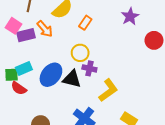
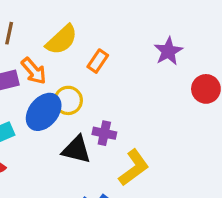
yellow circle: (80, 53) -> (68, 100), moved
blue ellipse: (51, 75) -> (44, 112), moved

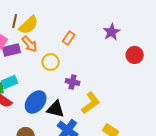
yellow semicircle: (62, 40) -> (29, 25), moved
blue ellipse: (44, 112) -> (36, 102), moved
black triangle: (76, 150) -> (56, 109), moved

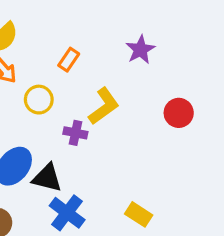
red circle: (135, 55) -> (179, 113), moved
yellow L-shape: (91, 103) -> (104, 106), moved

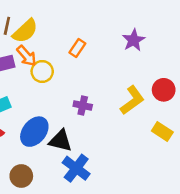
yellow circle: (39, 100) -> (42, 72), moved
yellow L-shape: (104, 106) -> (132, 100), moved
yellow rectangle: (139, 214) -> (162, 132), moved

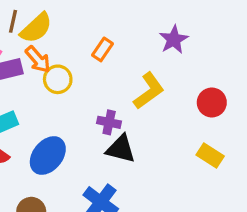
yellow L-shape: (132, 100) -> (149, 91), moved
black triangle: (60, 141) -> (121, 149), moved

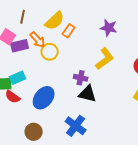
yellow semicircle: (36, 28) -> (55, 21), moved
purple star: (174, 40) -> (109, 28), moved, turned -30
orange rectangle: (102, 49) -> (69, 31), moved

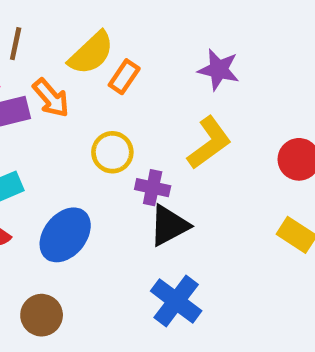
yellow circle: (50, 52) -> (112, 152), moved
black triangle: (88, 94) -> (169, 225), turned -42
blue cross: (76, 126) -> (176, 301), moved

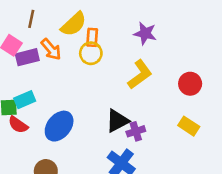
orange rectangle: (124, 77) -> (92, 37), turned -30
yellow circle: (112, 152) -> (91, 53), moved
purple cross: (153, 188) -> (136, 131), moved, turned -30

